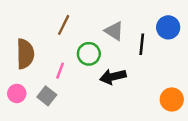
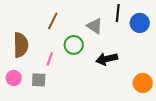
black line: (142, 44) -> (118, 13), moved
black arrow: (113, 77) -> (107, 59), moved
gray square: (47, 96) -> (39, 80), turned -35

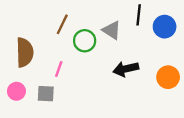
green circle: (74, 45) -> (85, 41), moved
orange circle: (143, 83) -> (168, 77), moved

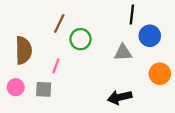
blue circle: (165, 27) -> (150, 36), moved
gray triangle: (112, 30) -> (123, 53), moved, turned -36
black arrow: (126, 69) -> (120, 97), moved

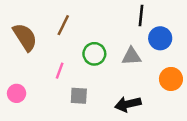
green circle: (80, 39) -> (94, 54), moved
brown semicircle: (23, 50) -> (25, 37), moved, turned -32
gray square: (44, 89) -> (79, 96), moved

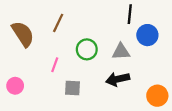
orange circle: (171, 79) -> (157, 96), moved
black arrow: (128, 104) -> (118, 79), moved

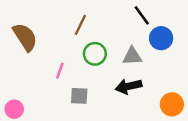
black line: (130, 14) -> (142, 15), turned -42
brown line: (58, 23) -> (80, 25), moved
pink circle: (15, 86) -> (14, 109), moved

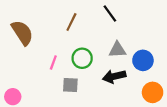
black line: (142, 15) -> (110, 13), moved
blue circle: (161, 38) -> (143, 60), moved
green circle: (95, 54) -> (82, 58), moved

